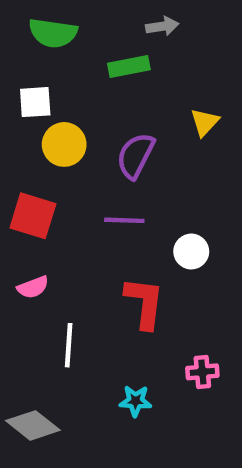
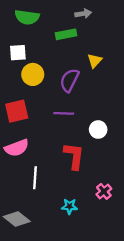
yellow triangle: (205, 122) -> (95, 61), moved
red square: (33, 216) -> (17, 111), turned -30
pink semicircle: (33, 287) -> (17, 148), size x1.5
pink cross: (202, 372) -> (104, 191), turned -35

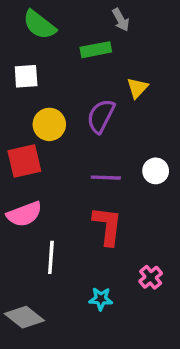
gray arrow: (83, 14) -> (121, 20), turned 70
green semicircle: (27, 17) -> (39, 25), turned 30
yellow circle: (33, 74) -> (49, 124), moved
purple line: (64, 113) -> (106, 178), moved
white circle: (98, 130) -> (156, 171), moved

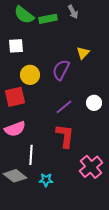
green rectangle: (96, 50) -> (48, 19), moved
purple line: (106, 178) -> (64, 107), turned -42
pink cross: (151, 277) -> (91, 167), size x1.6
cyan star: (101, 299) -> (46, 180), moved
gray diamond: (24, 317) -> (15, 176), moved

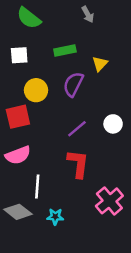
green rectangle: (48, 19) -> (65, 50), moved

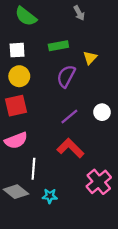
yellow circle: (36, 90) -> (19, 76), moved
red L-shape: (78, 164) -> (70, 148), turned -52

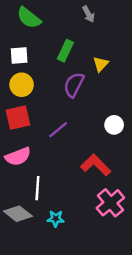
green rectangle: (58, 46) -> (65, 51), turned -54
purple line: (69, 117) -> (58, 130), moved
red L-shape: (70, 148) -> (96, 165), moved

